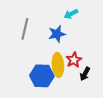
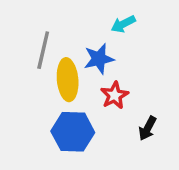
red star: (74, 60) -> (114, 95), moved
yellow ellipse: (58, 65) -> (68, 80), moved

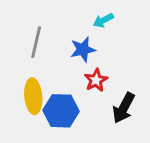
yellow ellipse: (68, 80) -> (33, 96), moved
black arrow: (148, 128) -> (124, 108), size x1.5

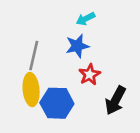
cyan arrow: (103, 20) -> (85, 19), moved
gray line: (36, 42) -> (34, 56), moved

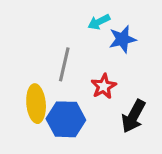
blue star: (77, 46) -> (122, 39), moved
gray line: (34, 56) -> (64, 64), moved

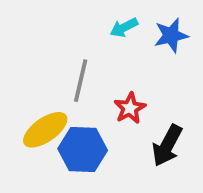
blue star: (122, 39) -> (171, 35), moved
yellow ellipse: (36, 104) -> (45, 130), turned 60

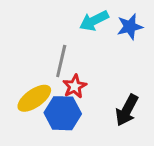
cyan arrow: (124, 28) -> (94, 21), size x1.4
red star: (130, 108) -> (75, 86), moved

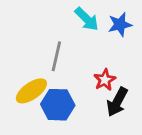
cyan arrow: (94, 21) -> (87, 19), turned -108
red star: (75, 86) -> (105, 80), moved

